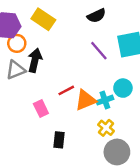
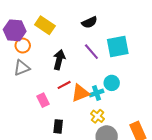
black arrow: (35, 60) -> (59, 60), moved

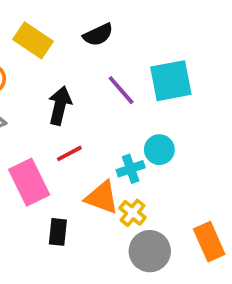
black semicircle: (89, 22) -> (98, 35), moved
orange triangle: (80, 93) -> (102, 197), moved, turned 42
pink rectangle: (43, 100) -> (29, 182), size x1.6

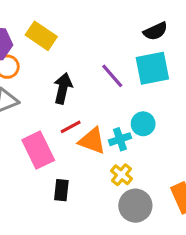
black semicircle: (98, 35) -> (155, 31), moved
orange triangle: (102, 197) -> (92, 141), moved

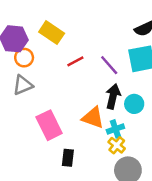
black arrow: (63, 88) -> (113, 96), moved
red line: (71, 127) -> (75, 61), moved
cyan cross: (120, 139) -> (115, 129), moved

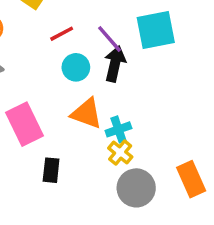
black arrow: (113, 96) -> (115, 64), moved
cyan circle: (134, 104) -> (76, 67), moved

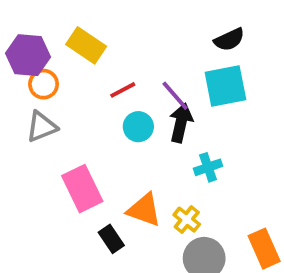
orange triangle: (87, 113) -> (144, 210), moved
cyan cross: (118, 129) -> (208, 167), moved
black rectangle: (51, 170) -> (111, 239), turned -40

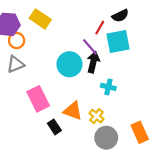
red line: (123, 90) -> (100, 28), moved, turned -32
cyan circle: (138, 127) -> (69, 64), size x1.5
cyan cross: (208, 167) -> (108, 87), turned 32

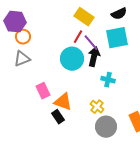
yellow rectangle: (40, 19) -> (84, 17), moved
red line: (100, 28) -> (78, 37), moved
pink rectangle: (38, 99) -> (43, 91), size x0.7
orange triangle: (73, 111) -> (63, 102), moved

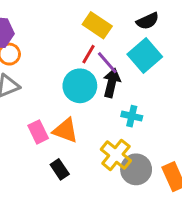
cyan square: (117, 38) -> (145, 56), turned -30
orange triangle: (63, 102) -> (65, 130), moved
yellow cross: (97, 107) -> (116, 155), size x1.5
gray circle: (106, 127) -> (136, 169), moved

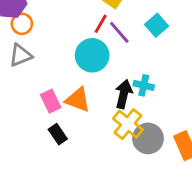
cyan square: (145, 56) -> (157, 25), size x0.7
black arrow: (112, 83) -> (124, 94), moved
black rectangle: (60, 169) -> (58, 134), moved

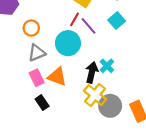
orange circle: (22, 24) -> (31, 28), moved
gray triangle: (20, 55) -> (37, 53), moved
cyan cross: (144, 85) -> (107, 66), turned 32

